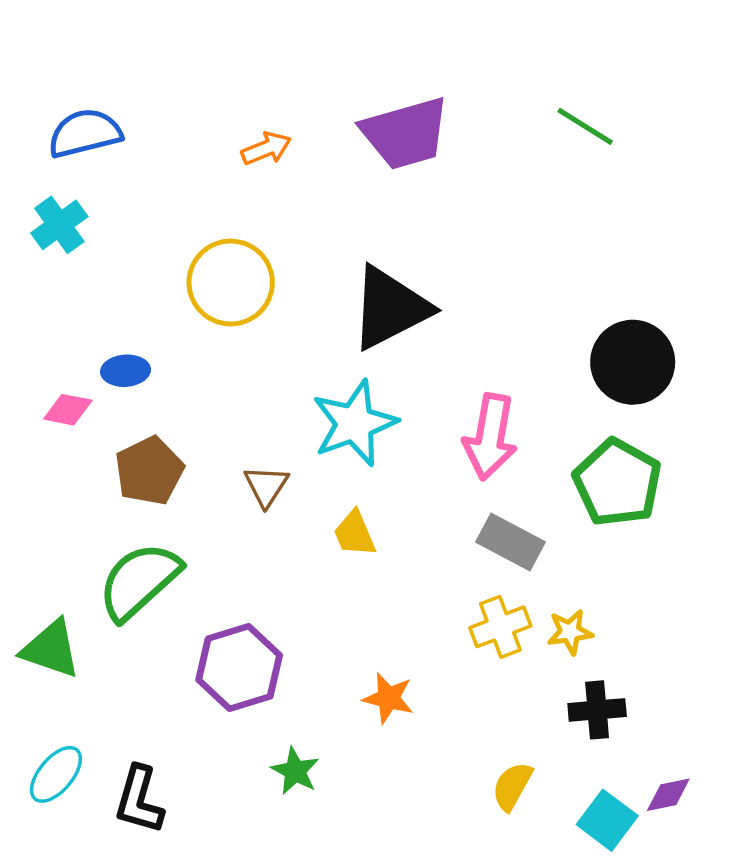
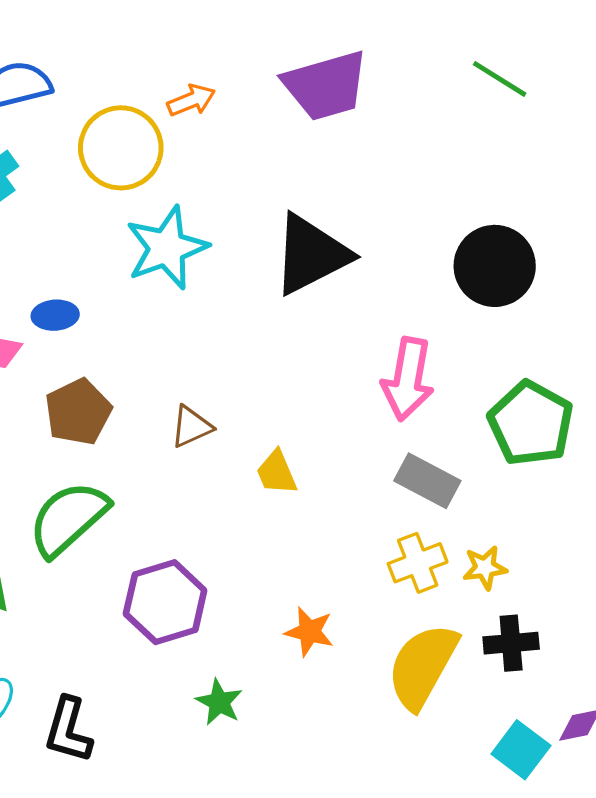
yellow circle: (231, 283) -> (121, 148), moved
black circle: (633, 362) -> (495, 266), moved
cyan star: (355, 423) -> (167, 248), moved
brown triangle: (266, 486) -> (191, 427), turned 33
yellow semicircle: (512, 786) -> (423, 666), moved, size x1.8

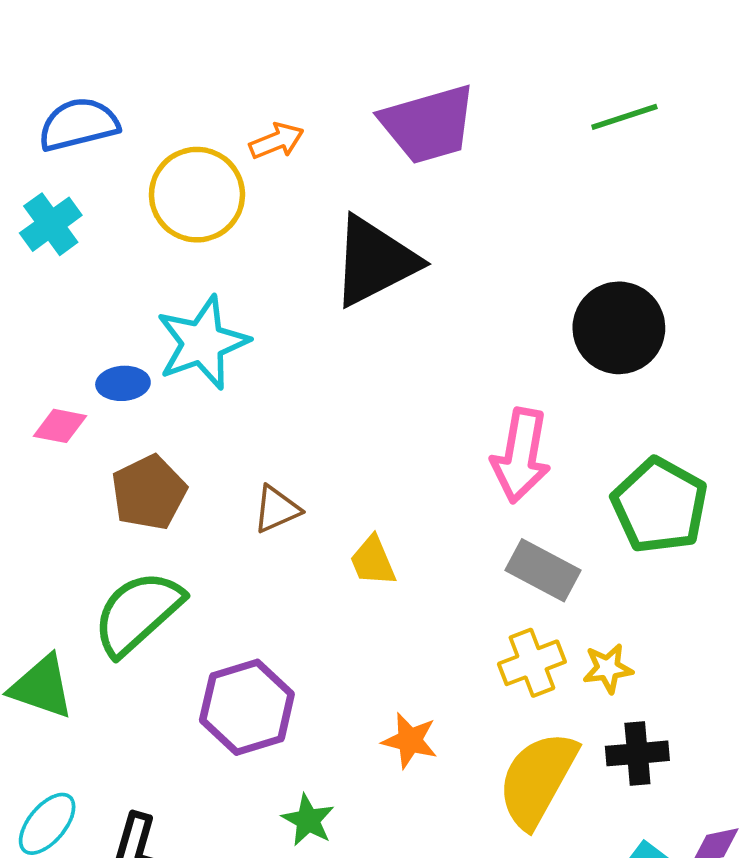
green line: (500, 79) -> (624, 117), turned -50
cyan star: (167, 248) -> (203, 343), moved
black triangle: (311, 254) -> (375, 261), moved

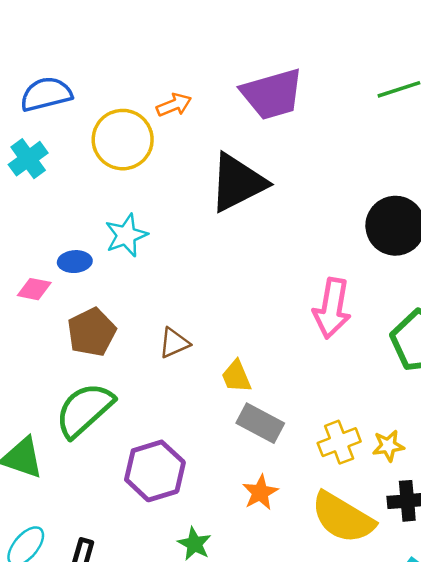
cyan star: (203, 343) -> (126, 235), size x0.7
gray rectangle: (543, 570) -> (260, 423), moved
orange star: (410, 741) -> (260, 492), turned 30
yellow semicircle: (537, 779) -> (343, 518), turned -88

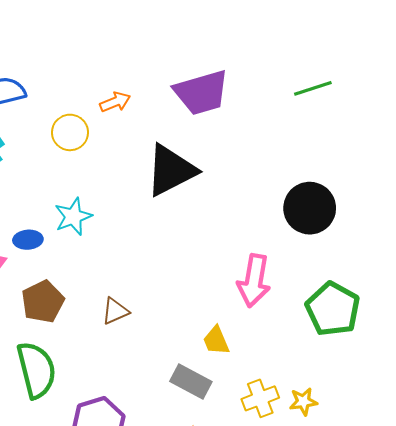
yellow circle: (123, 140) -> (70, 132), size x0.7
yellow trapezoid: (236, 376) -> (216, 341), moved
green semicircle: (84, 410) -> (36, 370), turned 118

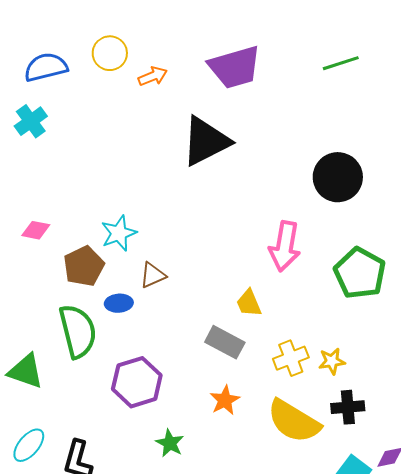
yellow circle: (70, 132) -> (110, 53), moved
cyan star: (73, 217) -> (119, 233), moved
blue ellipse: (28, 240) -> (119, 303), moved

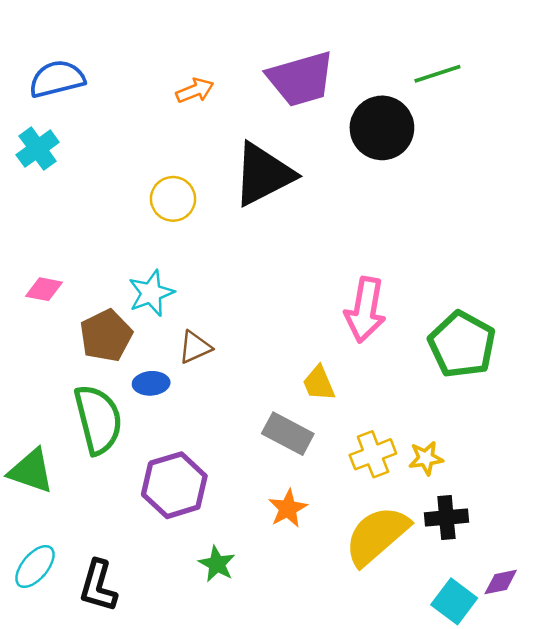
yellow circle: (110, 53) -> (173, 199), moved
black circle: (338, 177) -> (382, 128), moved
yellow semicircle: (294, 421) -> (377, 536), turned 108

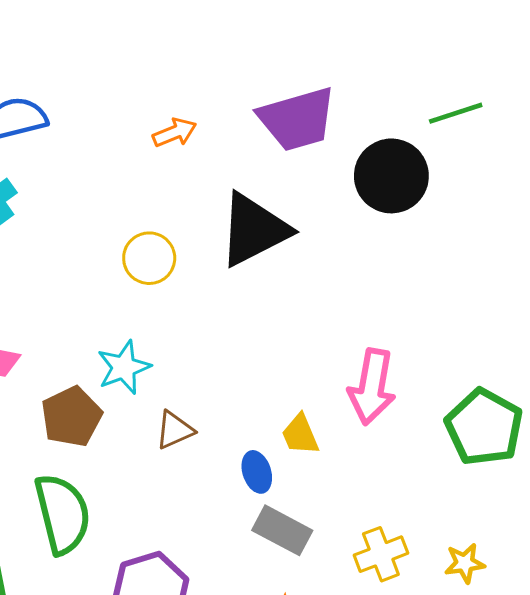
blue ellipse: (151, 383) -> (257, 472), moved, turned 76
yellow trapezoid: (319, 383) -> (300, 435), moved
yellow star: (426, 458) -> (465, 563), moved

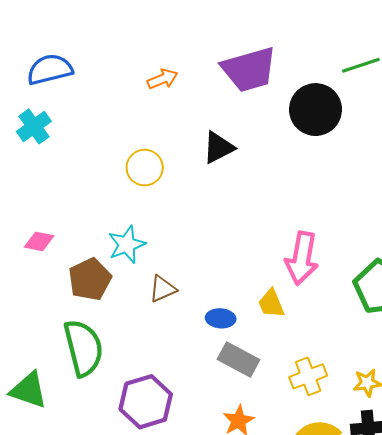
black triangle: (254, 230) -> (218, 148), size x0.6
yellow trapezoid: (300, 435) -> (271, 304), moved
blue ellipse: (257, 472) -> (221, 318), turned -68

